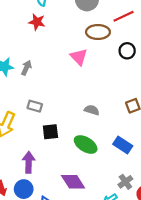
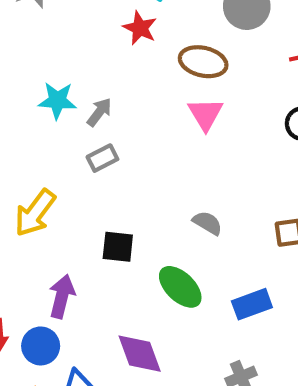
brown ellipse: (98, 32) -> (203, 62), moved
gray rectangle: (35, 106) -> (102, 158), moved, turned -56
blue rectangle: (123, 145) -> (252, 304), turned -66

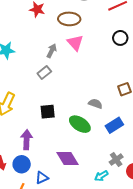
gray arrow: (99, 112) -> (52, 51), moved
gray rectangle: (102, 158) -> (44, 72), moved
gray semicircle: (207, 223) -> (95, 104), moved

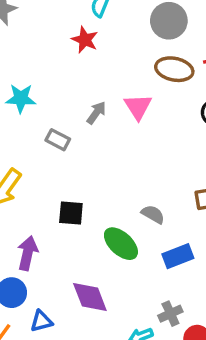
brown ellipse: (69, 19) -> (174, 69), moved
gray rectangle: (44, 72) -> (58, 140), moved, turned 56

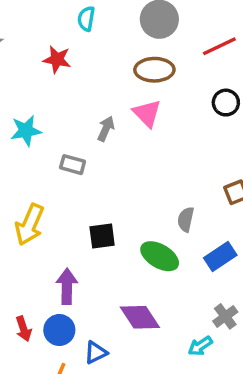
red star: (85, 40) -> (57, 59), moved
brown ellipse: (174, 69) -> (154, 70), moved
gray semicircle: (153, 214) -> (186, 219), turned -95

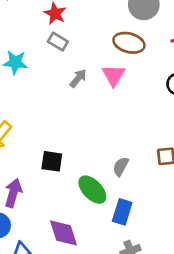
gray rectangle: (73, 165) -> (58, 42), moved
blue rectangle: (220, 256) -> (122, 212), moved, turned -55

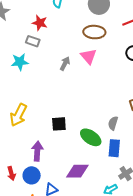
gray rectangle: (58, 42) -> (33, 41), moved
gray semicircle: (121, 167) -> (113, 123), moved
purple diamond: (64, 233) -> (77, 171), turned -60

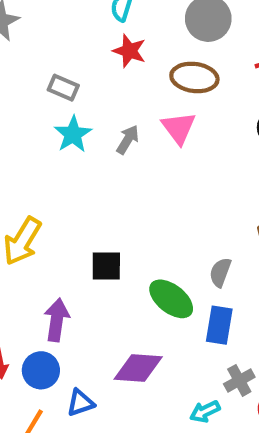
red star: (40, 23) -> (129, 51), moved
cyan star: (20, 62) -> (73, 134), moved, turned -30

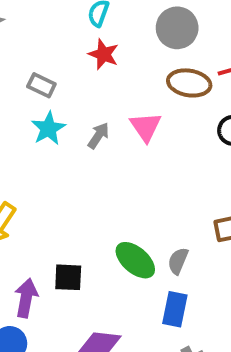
brown ellipse: (194, 77) -> (189, 83), moved
black square: (106, 266) -> (68, 277), moved
green ellipse: (171, 299) -> (135, 260), moved

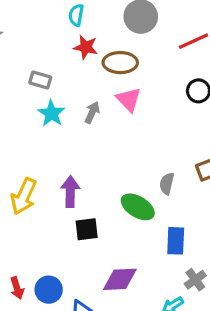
brown ellipse: (189, 83) -> (120, 63), moved
gray semicircle: (178, 261) -> (167, 184), moved
purple arrow: (26, 298) -> (70, 192), moved

